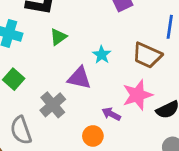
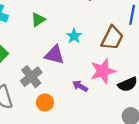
brown trapezoid: (147, 55) -> (112, 38), turned -90
orange circle: (93, 136) -> (45, 103), moved

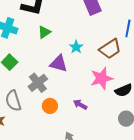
brown trapezoid: (112, 38) -> (110, 49), turned 30
purple arrow: (80, 86) -> (80, 105), moved

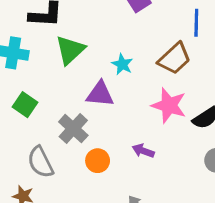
green triangle: (44, 32) -> (70, 50), size x1.5
pink star: (102, 78) -> (169, 105), turned -30

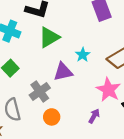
purple triangle: (100, 94) -> (63, 72), turned -30
purple arrow: (143, 151) -> (94, 116), moved, turned 88

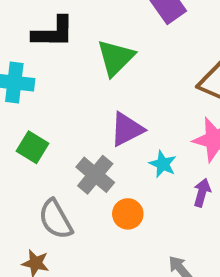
green triangle: (49, 37) -> (116, 58), moved
cyan star: (83, 55) -> (163, 164), moved

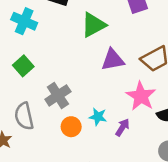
purple triangle: (127, 129) -> (113, 60), moved
cyan star: (163, 164) -> (98, 117), moved, turned -30

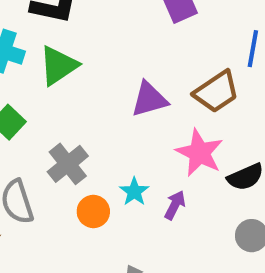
green triangle: (93, 25) -> (58, 66), moved
cyan star: (98, 117) -> (134, 192), turned 30

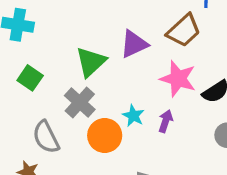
green triangle: (58, 66) -> (91, 62), moved
orange circle: (93, 211) -> (105, 136), size x1.4

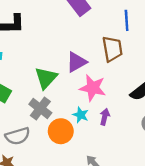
brown trapezoid: (184, 31) -> (112, 49), turned -52
pink star: (178, 79) -> (93, 88), moved
gray semicircle: (46, 137) -> (18, 136), turned -75

